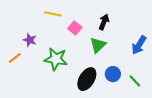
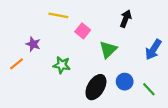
black arrow: (104, 22) -> (126, 19), moved
green star: (56, 59) -> (62, 65), size x0.7

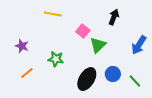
pink square: (83, 31) -> (83, 31), moved
purple star: (33, 44) -> (22, 46), moved
orange line: (17, 64) -> (27, 73), moved

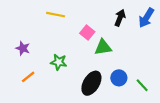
green triangle: (98, 45) -> (103, 47), turned 36
blue arrow: (139, 45) -> (146, 18), moved

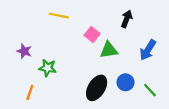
blue arrow: (146, 18) -> (148, 50), moved
green star: (59, 62) -> (48, 68), moved
orange line: (28, 77) -> (30, 92), moved, turned -32

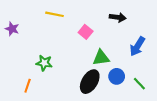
black arrow: (127, 19) -> (118, 17), turned 77
green triangle: (109, 50) -> (101, 58), moved
purple star: (24, 51) -> (12, 29), moved

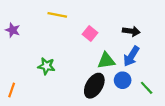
black arrow: (118, 17) -> (131, 31), moved
blue arrow: (137, 46) -> (131, 56), moved
orange line: (28, 86) -> (12, 90), moved

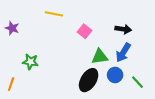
green star: (46, 66) -> (30, 62), moved

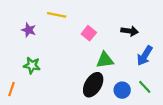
purple star: (12, 28) -> (29, 30), moved
blue arrow: (123, 53) -> (145, 56), moved
blue circle: (115, 75) -> (122, 90), moved

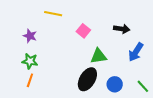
purple star: (29, 30) -> (30, 36), moved
green line: (145, 87) -> (143, 86), moved
orange line: (11, 89) -> (30, 80), moved

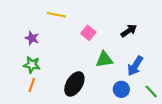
black arrow: (122, 29) -> (129, 31), turned -42
blue arrow: (136, 52) -> (135, 66), moved
black ellipse: (87, 79) -> (74, 84), moved

